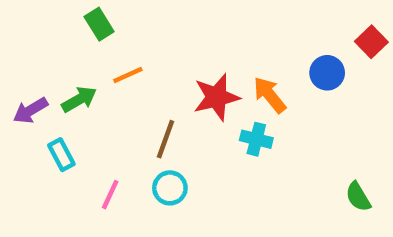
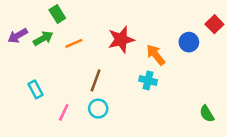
red star: (216, 97) -> (121, 40), moved
green arrow: (79, 99) -> (43, 38), moved
purple arrow: (30, 110) -> (18, 36), moved

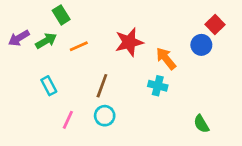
red square: (214, 24) -> (215, 24), moved
cyan rectangle: (36, 89) -> (49, 86), moved
green semicircle: (207, 114) -> (201, 124), moved

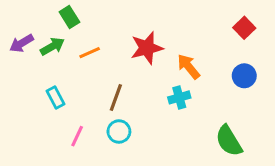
blue circle: (201, 45) -> (244, 76), moved
cyan cross: (158, 86) -> (179, 97), turned -30
green semicircle: (201, 124) -> (229, 141), size x1.5

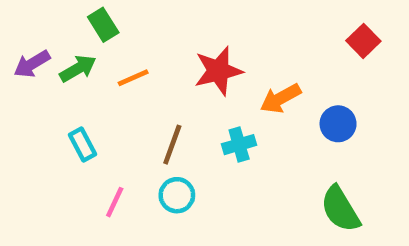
orange arrow: (189, 67) -> (280, 98), turned -80
blue circle: (244, 76) -> (338, 124), moved
cyan cross: (179, 97) -> (239, 145), moved

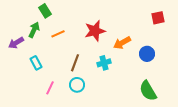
red square: (363, 41) -> (158, 18), turned 32
purple arrow: (32, 64) -> (16, 43), moved
green arrow: (78, 69) -> (34, 30), turned -35

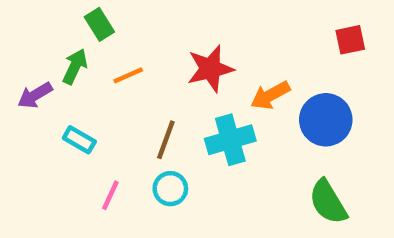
blue circle: (147, 54) -> (326, 120), size x1.5
cyan rectangle: (36, 63) -> (79, 140), turned -32
cyan cross: (104, 63) -> (230, 140), size x1.5

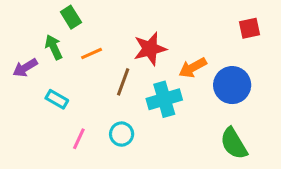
green arrow: (75, 66) -> (54, 47), turned -50
brown line: (166, 140) -> (123, 82), moved

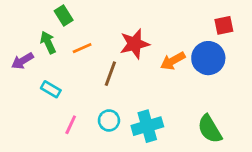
blue circle: (232, 85) -> (208, 58), moved
cyan cross: (164, 99) -> (147, 126), moved

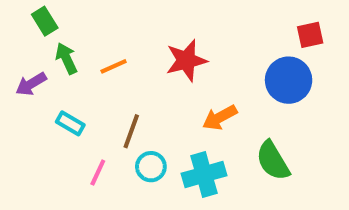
green rectangle: (64, 15) -> (45, 21), moved
orange arrow: (173, 61) -> (220, 117), moved
brown line: (110, 74) -> (131, 131), moved
green semicircle: (210, 129) -> (273, 161), moved

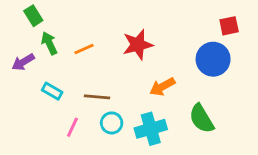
brown line: (131, 131) -> (97, 97), turned 75

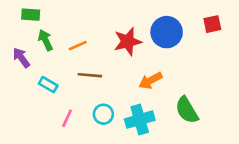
green rectangle: (33, 16) -> (31, 15), turned -54
blue circle: (213, 59) -> (167, 32), moved
purple arrow: (23, 62) -> (21, 58), turned 85
brown line: (97, 97) -> (90, 75), moved

